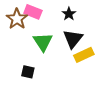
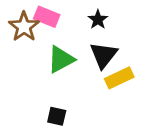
green triangle: (43, 42) -> (61, 59), turned 35
black square: (28, 72) -> (57, 116), moved

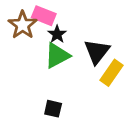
black star: (98, 20) -> (57, 34), moved
yellow rectangle: (119, 78) -> (112, 73), turned -30

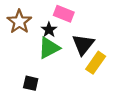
pink rectangle: (44, 16) -> (64, 14), moved
black square: (53, 109) -> (31, 83), moved

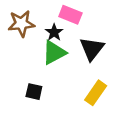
brown star: (19, 22) -> (21, 24), turned 30
yellow rectangle: (96, 63) -> (96, 93), moved

